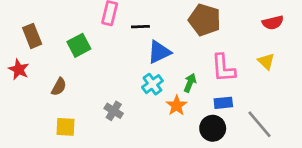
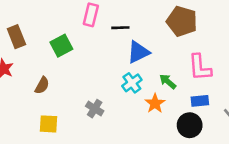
green arrow: (190, 83) -> (168, 82), turned -72

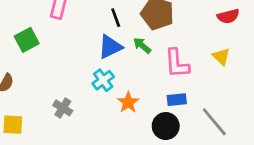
black line: (120, 28) -> (116, 18), moved, turned 72
green arrow: (168, 82) -> (142, 45), moved

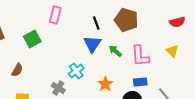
green arrow: (142, 45) -> (115, 51), moved
blue triangle: (110, 47) -> (92, 44), turned -30
cyan cross: (103, 80) -> (76, 71), moved

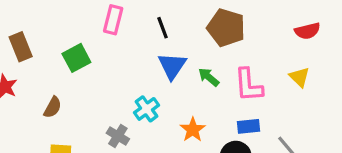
black line: (96, 23) -> (162, 28), moved

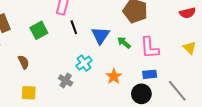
black line: (162, 28) -> (74, 27), moved
yellow triangle: (299, 77) -> (190, 48), moved
brown semicircle: (53, 107) -> (24, 62), turned -56

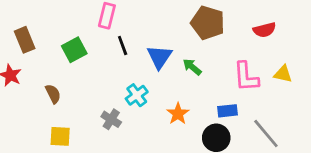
red semicircle: (188, 13) -> (264, 30), moved
pink L-shape: (150, 48) -> (246, 77), moved
yellow triangle: (190, 48) -> (283, 74), turned -32

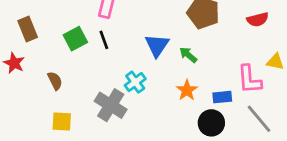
black line: (123, 46) -> (104, 40), moved
pink L-shape: (246, 77) -> (249, 79), moved
orange star: (178, 114) -> (187, 90), moved
gray cross: (111, 119) -> (111, 105), size x1.6

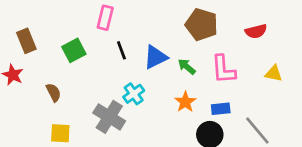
black line: (104, 40) -> (121, 50), moved
blue triangle: (157, 45) -> (155, 57), turned 30
pink L-shape: (249, 79) -> (223, 69), moved

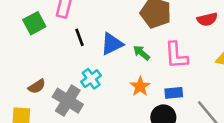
green square: (74, 50) -> (34, 23), moved
brown semicircle: (54, 92) -> (37, 86), moved, turned 84

